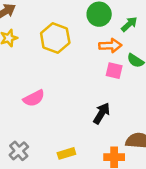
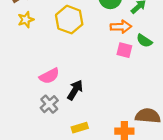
black arrow: (102, 113) -> (75, 90), moved
gray cross: (19, 151) -> (49, 104), moved

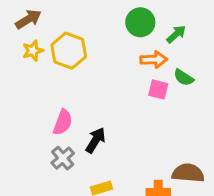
yellow hexagon: (69, 20) -> (69, 51), moved
pink semicircle: (49, 76) -> (63, 122), turned -42

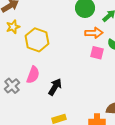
yellow hexagon: (69, 51) -> (37, 40), moved
gray cross: (63, 158) -> (12, 86), moved

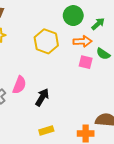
yellow hexagon: (37, 40) -> (46, 41), moved

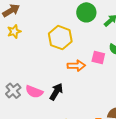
orange arrow: (83, 41) -> (76, 66), moved
pink semicircle: (19, 85) -> (34, 92), moved, turned 90

